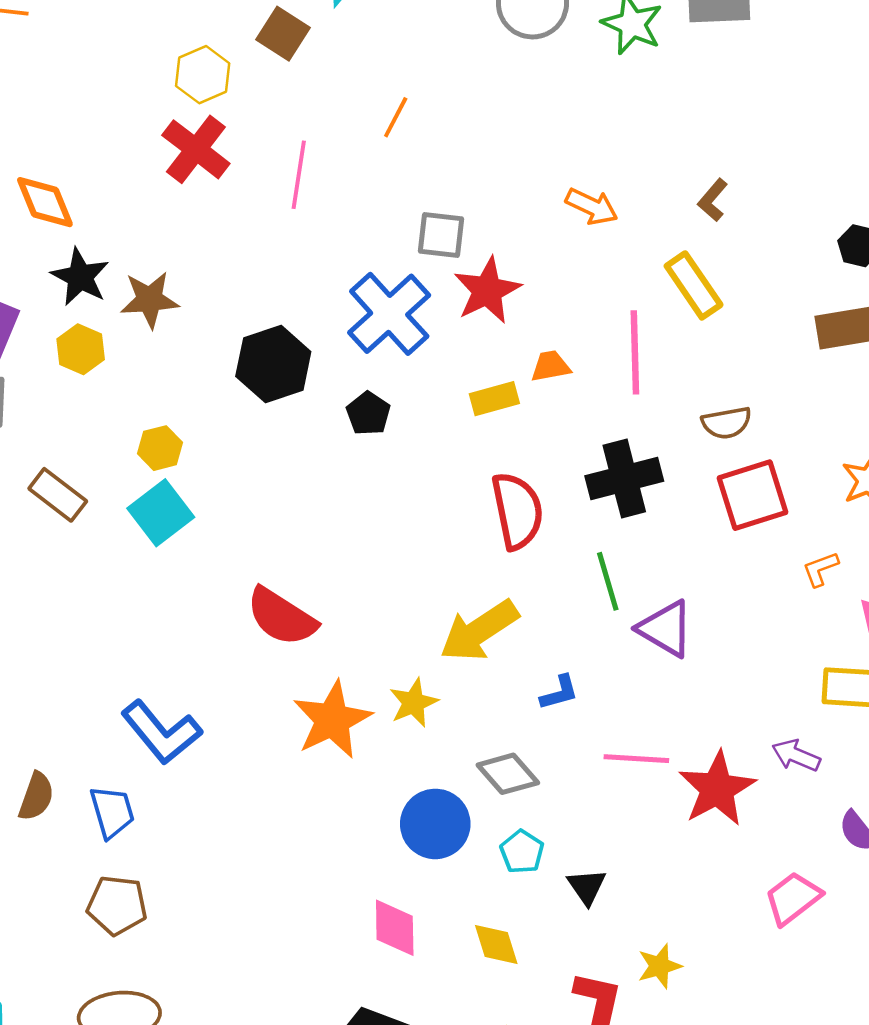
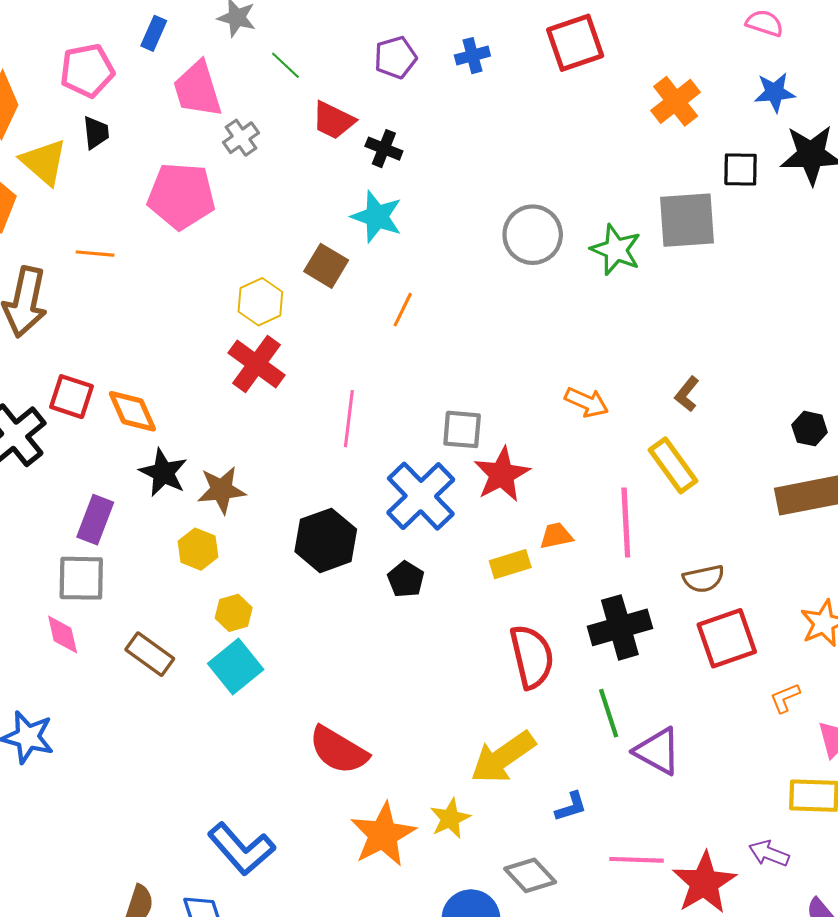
orange line: (396, 117) -> (403, 310), moved
pink line: (299, 175) -> (349, 419), moved
yellow hexagon: (81, 349) -> (198, 549), moved

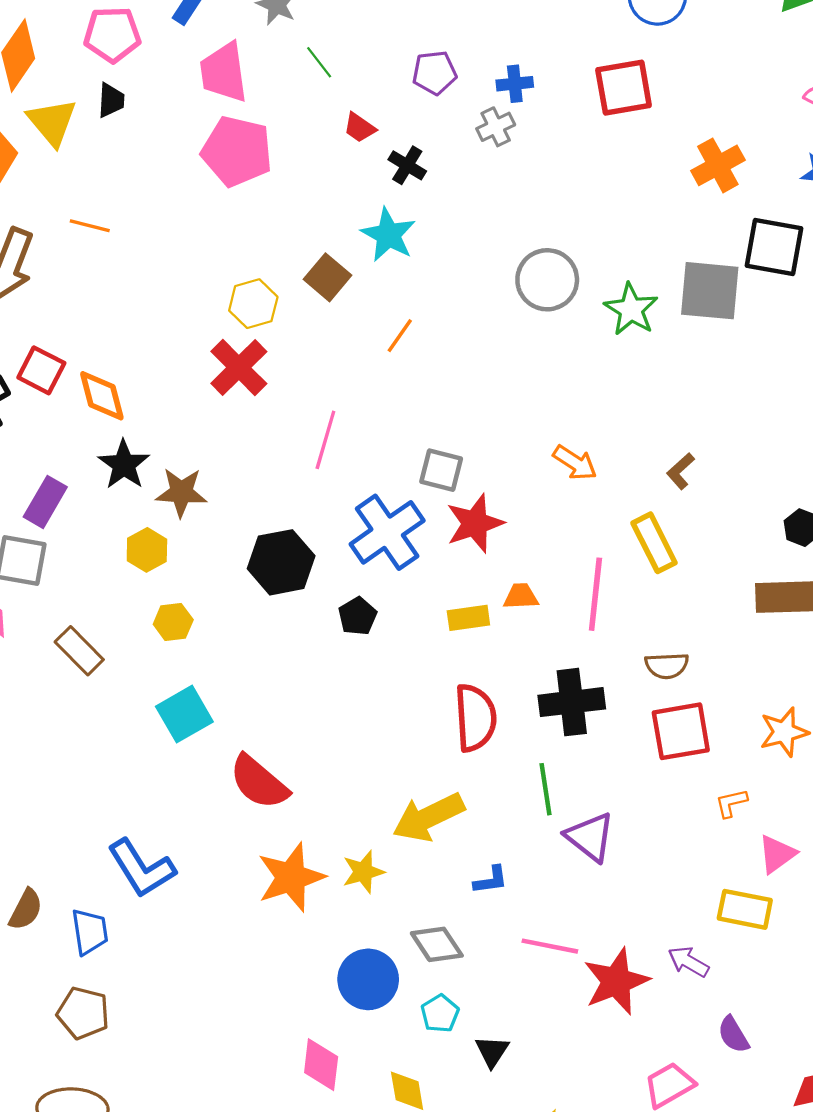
red trapezoid: (333, 120) -> (360, 128), size x0.7
gray cross: (241, 138) -> (496, 127), moved
black square: (741, 169) -> (774, 247), size x1.5
pink pentagon: (181, 196) -> (237, 151), moved
cyan square: (236, 667) -> (184, 714), moved

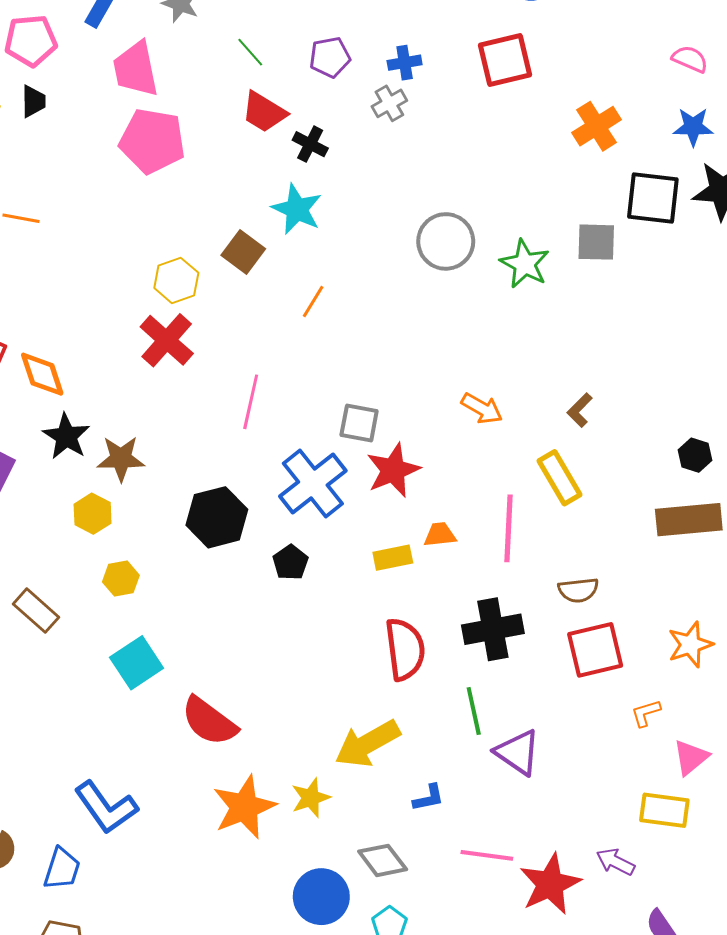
green line: (319, 62) -> (250, 52), moved
red trapezoid: (360, 128) -> (264, 112), size x1.5
gray square: (710, 291) -> (596, 242), size x0.7
blue trapezoid: (90, 932) -> (62, 869), turned 30

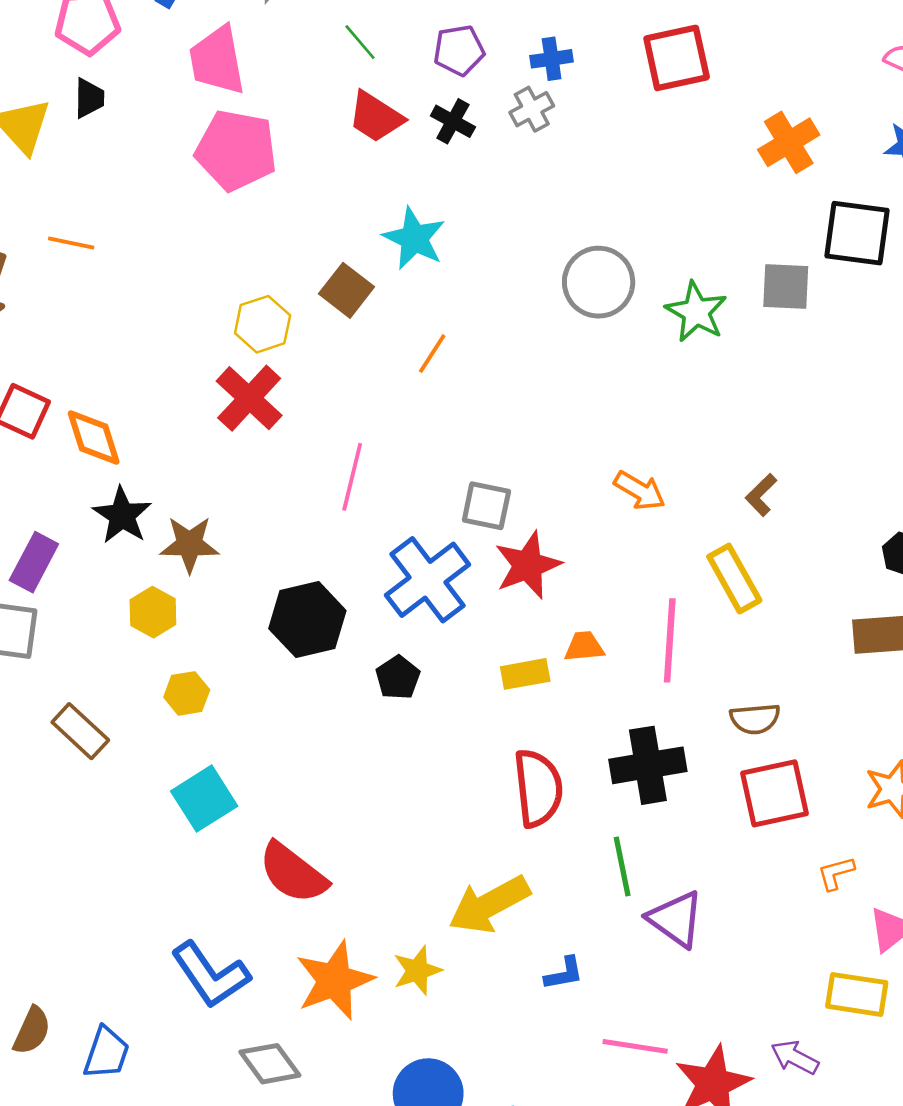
black cross: (310, 144) -> (453, 121), moved
blue L-shape: (106, 807) -> (210, 975), moved
gray diamond: (383, 860) -> (270, 1064), moved

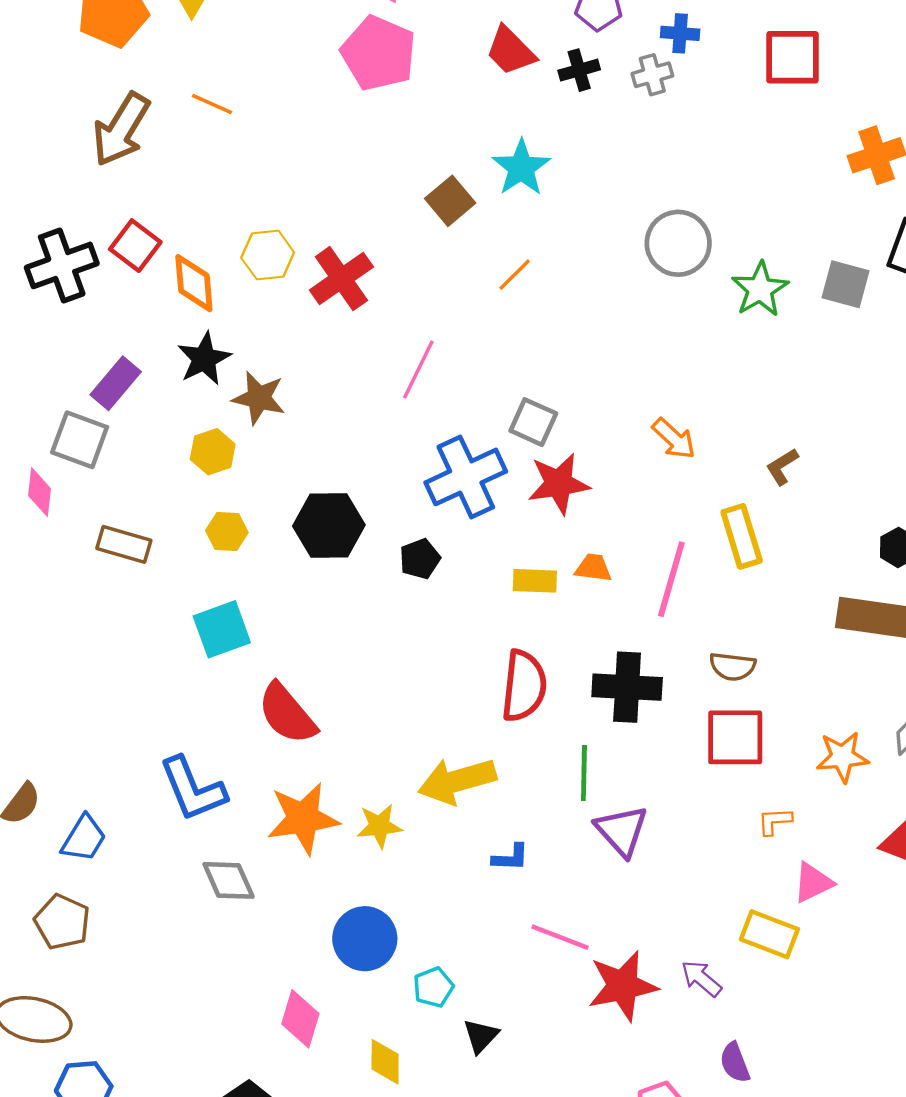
black cross: (453, 121) -> (579, 70), turned 33
yellow hexagon: (263, 324) -> (268, 255), moved
black hexagon: (307, 620) -> (329, 525), moved
brown rectangle: (80, 731) -> (124, 544), turned -39

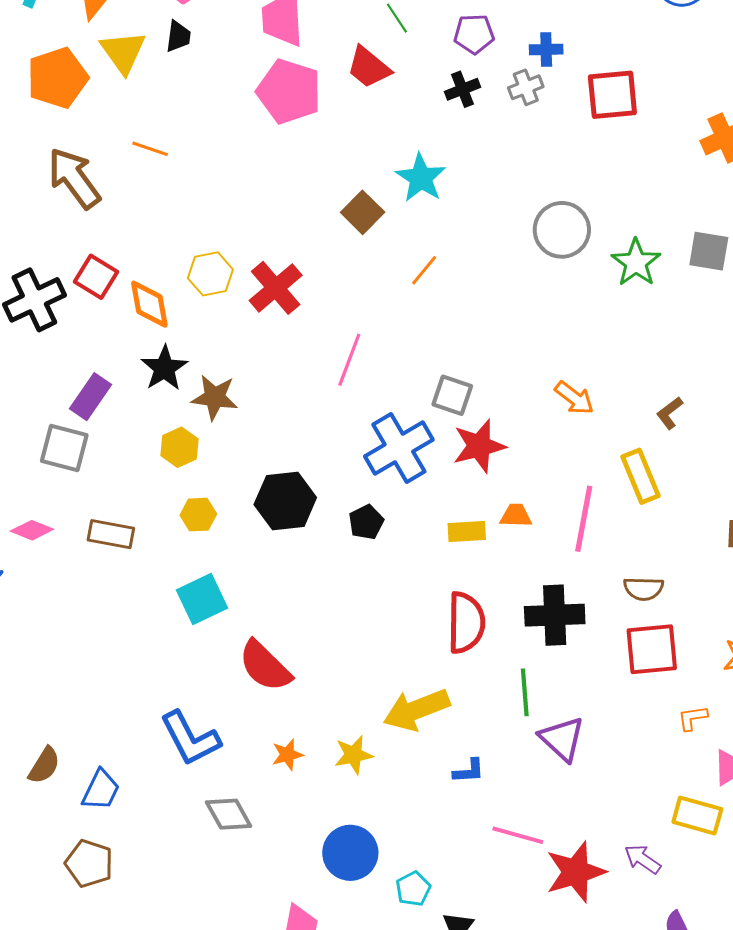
red trapezoid: (511, 51) -> (369, 67), moved
red square: (793, 57) -> (612, 95), moved
brown arrow: (121, 129) -> (74, 178), turned 118
pink diamond: (39, 492) -> (32, 530), moved, turned -69
orange star: (303, 818) -> (287, 755), size x0.5

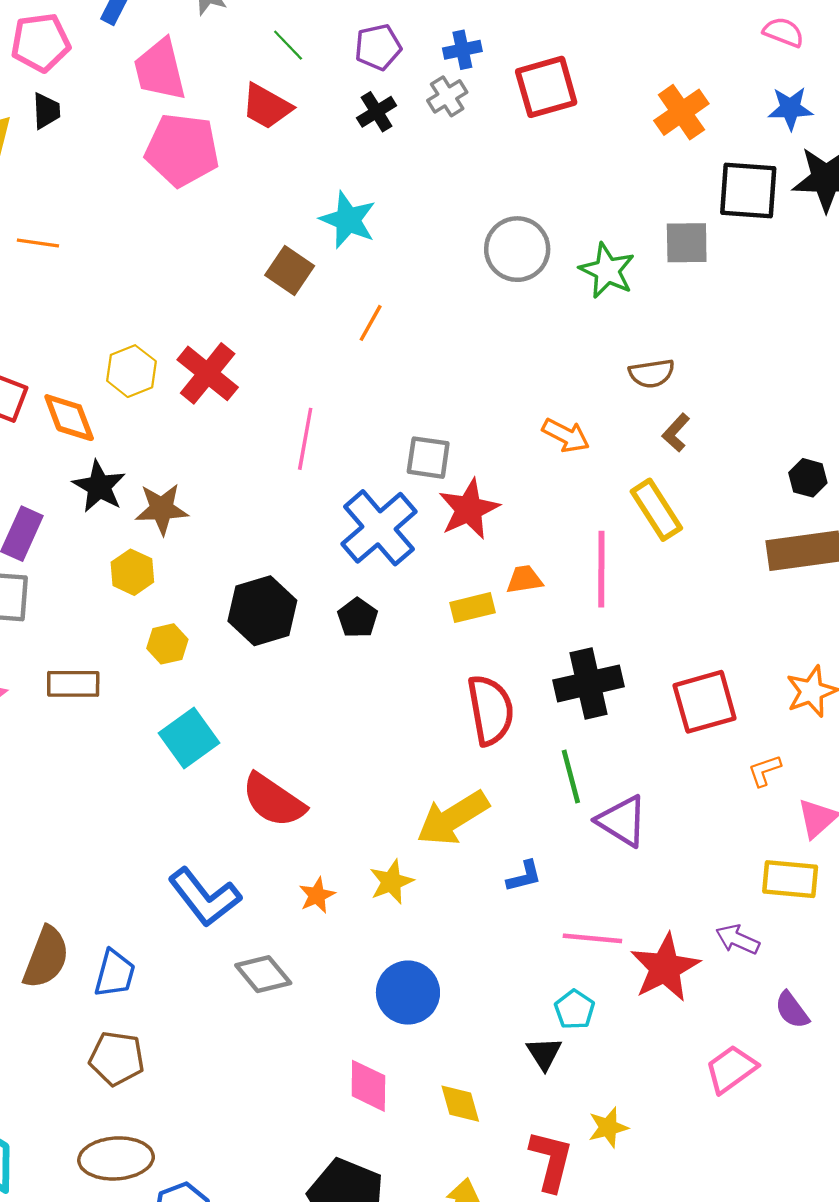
brown semicircle: (644, 589) -> (652, 373), moved
brown semicircle: (44, 765) -> (46, 957), size x1.4
cyan pentagon: (413, 889) -> (574, 1009), moved

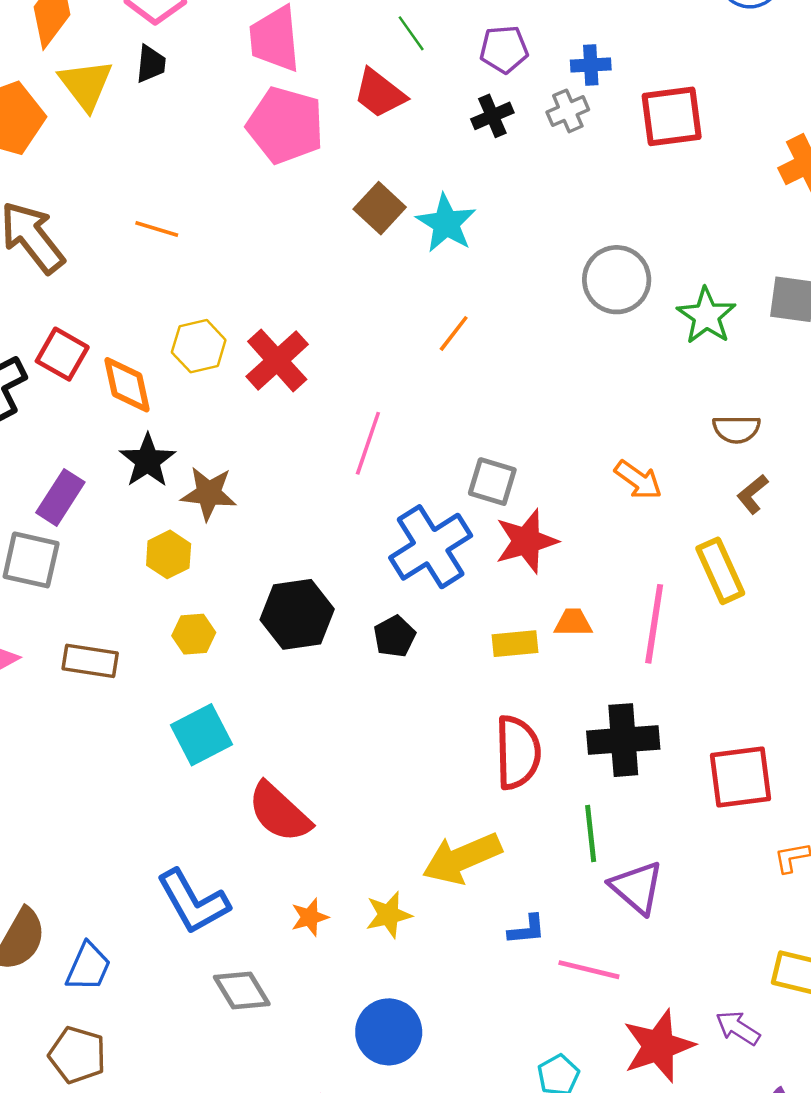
orange line: (38, 243) -> (157, 229), moved
brown square: (290, 270) -> (380, 208), moved
pink line: (592, 938) -> (589, 970), moved

